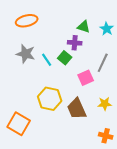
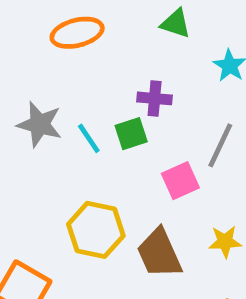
orange ellipse: (27, 21) -> (77, 33), moved
green triangle: (84, 27) -> (176, 23), moved
green square: (65, 58) -> (131, 134), turned 32

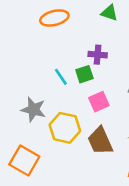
gray star: (40, 124) -> (33, 110), moved
pink square: (180, 181) -> (99, 102), moved

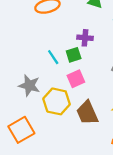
pink square: (99, 102) -> (76, 79), moved
orange square: (24, 161) -> (21, 130), turned 30

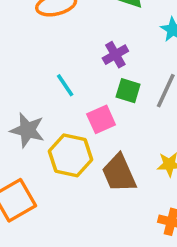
purple cross: (85, 38) -> (115, 55), turned -35
green square: (74, 55) -> (128, 91), moved, turned 35

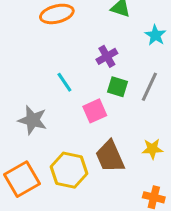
yellow hexagon: (71, 155) -> (69, 170), moved

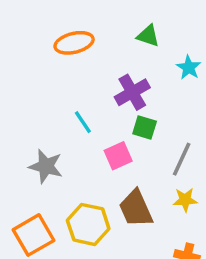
purple cross: (107, 56) -> (132, 92), size x1.4
gray line: (149, 87) -> (182, 159), moved

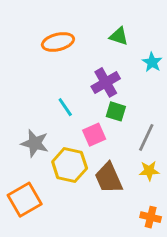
yellow hexagon: (88, 224) -> (70, 165), moved

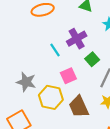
cyan line: (65, 107) -> (55, 50), moved
green square: (116, 111) -> (92, 59), moved, turned 32

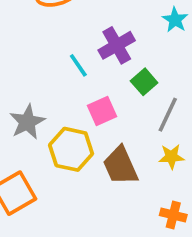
gray star: (26, 82) -> (27, 122), turned 30

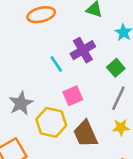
green square: (144, 82) -> (116, 68), moved

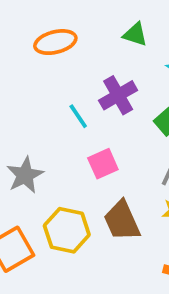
yellow hexagon: (51, 122) -> (67, 230), moved

